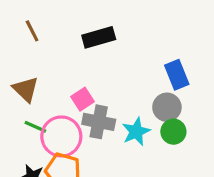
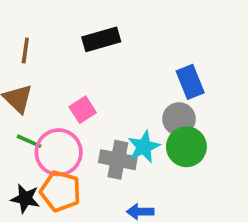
brown line: (32, 31) -> (25, 50), moved, turned 35
gray cross: (99, 122) -> (118, 160), moved
green circle: (173, 132) -> (186, 147), size x1.4

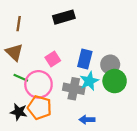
blue rectangle: (190, 82) -> (85, 59), moved, turned 36

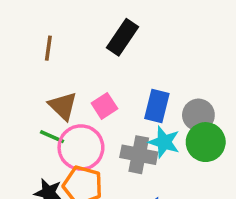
black rectangle: (64, 17) -> (123, 37), turned -40
brown triangle: (14, 52) -> (63, 106), moved
cyan star: (89, 81) -> (164, 142), turned -30

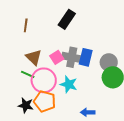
cyan star: (164, 142) -> (69, 84), moved
gray cross: (139, 155) -> (72, 57), moved

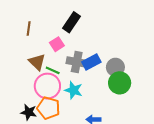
pink square: (57, 57) -> (57, 44), moved
blue rectangle: (86, 57) -> (91, 62), turned 48
green line: (28, 74) -> (53, 70), moved

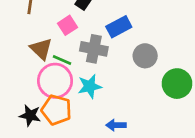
blue rectangle: (91, 62) -> (119, 27), moved
green circle: (120, 83) -> (177, 84), moved
cyan star: (74, 90) -> (90, 86), turned -30

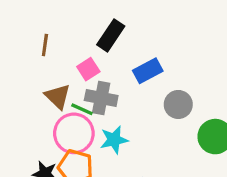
gray cross: (94, 49) -> (101, 98), moved

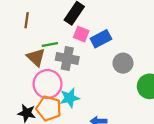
pink square: (88, 69) -> (81, 34), moved, turned -35
green line: (82, 109) -> (50, 45), moved, turned -35
cyan star: (114, 140) -> (70, 98), moved

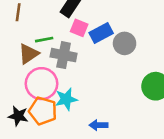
brown triangle: (36, 57) -> (29, 54), turned 42
gray circle: (123, 63) -> (125, 43), moved

